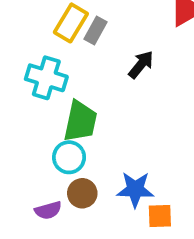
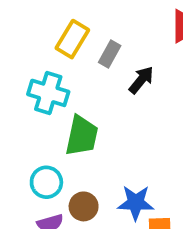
gray rectangle: (96, 31) -> (110, 54), moved
cyan circle: (69, 157) -> (46, 182), moved

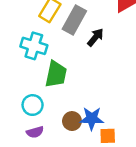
gray rectangle: (110, 54) -> (74, 20), size x1.6
brown circle: (84, 206) -> (72, 121), moved

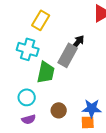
gray rectangle: (74, 20) -> (68, 55), moved
blue star: (92, 119) -> (92, 108), moved

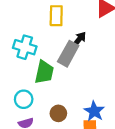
yellow rectangle: (41, 20) -> (56, 16), moved, turned -30
blue star: (92, 108) -> (94, 111), turned 30

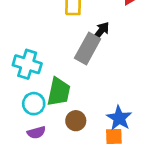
cyan cross: (25, 47) -> (27, 64), moved
green trapezoid: (44, 72) -> (59, 92), moved

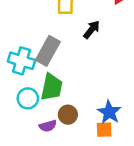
gray rectangle: (88, 48) -> (48, 51), moved
purple semicircle: (36, 133) -> (48, 126), moved

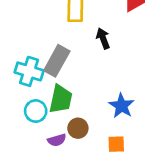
black arrow: (92, 30) -> (103, 38), turned -60
blue star: (109, 112) -> (122, 106), moved

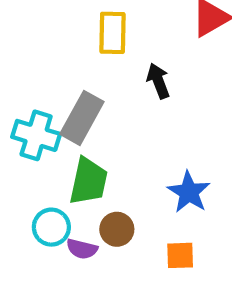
cyan circle: (36, 111) -> (51, 227), moved
purple semicircle: (57, 140) -> (82, 249), turned 30

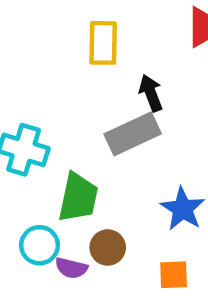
gray rectangle: (82, 118) -> (133, 134), moved, turned 36

